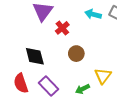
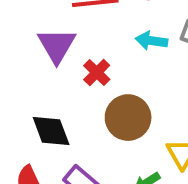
brown circle: (76, 54) -> (128, 118), size x1.5

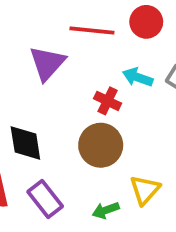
red cross: (97, 73) -> (108, 101), moved, turned -30

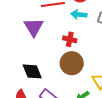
cyan arrow: (138, 77) -> (79, 15), moved

